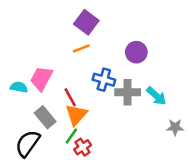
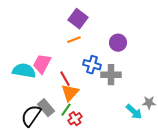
cyan semicircle: (19, 87) -> (24, 71), size x1.6
cyan arrow: (156, 96) -> (134, 112), moved
gray rectangle: (45, 117) -> (46, 108), moved

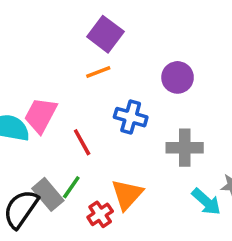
gray cross: (111, 75) -> (185, 148), moved
orange triangle: (70, 93) -> (127, 194), moved
green line: (66, 110) -> (71, 187), moved

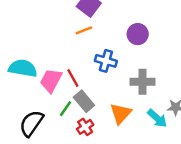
pink trapezoid: (41, 115) -> (51, 80), moved
gray rectangle: (48, 194) -> (84, 101), moved
orange triangle: (127, 194) -> (121, 113), moved

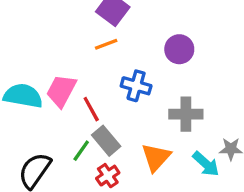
pink trapezoid: (51, 80) -> (61, 91), moved

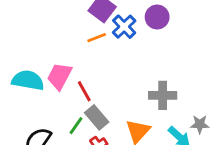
purple circle: (179, 49) -> (157, 17), moved
blue cross: (136, 86) -> (124, 27), moved, turned 30

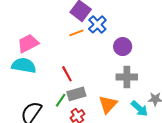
purple circle: (157, 17) -> (123, 47), moved
pink trapezoid: (59, 76) -> (28, 43), moved, turned 35
gray rectangle: (97, 117) -> (76, 94), turned -66

